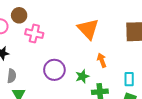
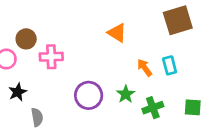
orange triangle: (88, 29) -> (117, 33), size x0.7
cyan rectangle: (129, 79) -> (170, 65), moved

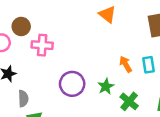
orange triangle: (117, 33) -> (107, 14), moved
green cross: (153, 108) -> (129, 101), turned -36

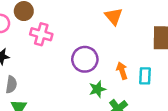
purple circle: (72, 84) -> (85, 59), moved

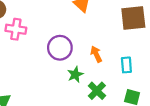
cyan rectangle: (145, 76) -> (126, 65), moved

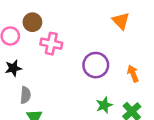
green star: (75, 74) -> (104, 105), moved

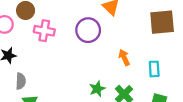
purple circle: (96, 65) -> (88, 30), moved

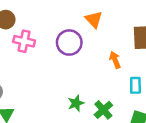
orange arrow: (124, 57) -> (115, 60), moved

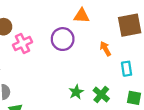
orange triangle: (94, 20) -> (82, 16), turned -35
pink cross: (24, 41) -> (23, 44), turned -30

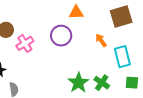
cyan rectangle: (127, 69) -> (122, 57), size x1.5
green star: (76, 92) -> (78, 83), size x1.5

